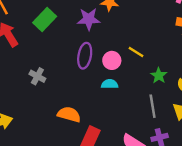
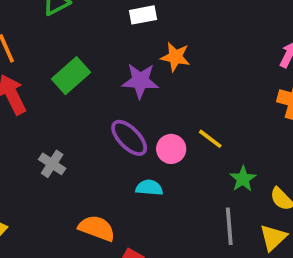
purple ellipse: (85, 56) -> (129, 138), turned -60
cyan semicircle: (110, 84) -> (149, 188), moved

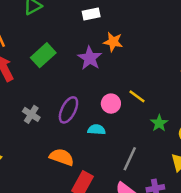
purple star: (140, 81) -> (90, 58), turned 30
purple ellipse: (129, 138) -> (68, 110), moved, turned 72
gray line: (229, 226) -> (130, 159), moved, turned 30

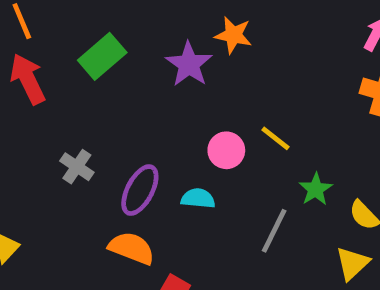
purple ellipse: (68, 110) -> (140, 190), moved
gray line: (130, 159) -> (274, 231), moved

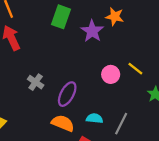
green rectangle: (102, 56) -> (61, 17), moved, turned -30
cyan semicircle: (198, 198) -> (94, 118), moved
gray line: (274, 231) -> (121, 124), moved

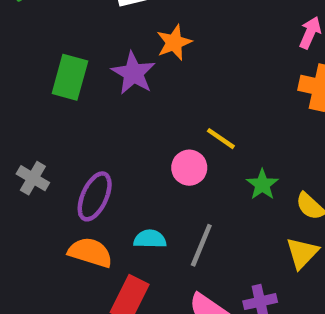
green rectangle: (61, 17) -> (70, 77), moved
orange star: (115, 17) -> (174, 42), turned -30
pink circle: (111, 74) -> (189, 168), moved

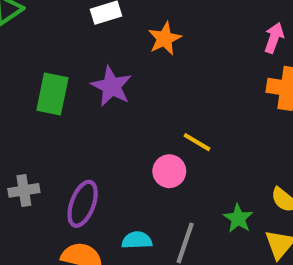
orange star: (174, 42) -> (165, 39), moved
gray cross: (33, 178) -> (24, 190), turned -36
green star: (262, 185) -> (238, 218), moved

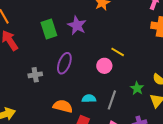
green rectangle: (52, 94) -> (49, 29), turned -30
purple ellipse: (83, 204) -> (64, 63), moved

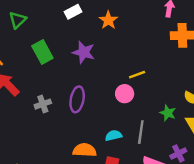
green rectangle: (49, 29) -> (42, 52), moved
yellow line: (118, 52) -> (137, 75), turned -40
gray cross: (35, 75) -> (43, 104), moved

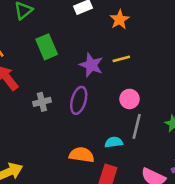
purple star: (84, 52) -> (91, 65), moved
yellow line: (137, 75) -> (121, 59), moved
gray line: (141, 132) -> (137, 126), moved

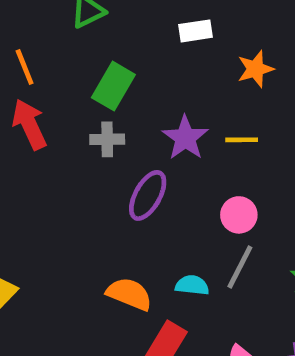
green rectangle: (47, 47) -> (113, 86), turned 40
gray cross: (42, 102) -> (107, 139), moved

